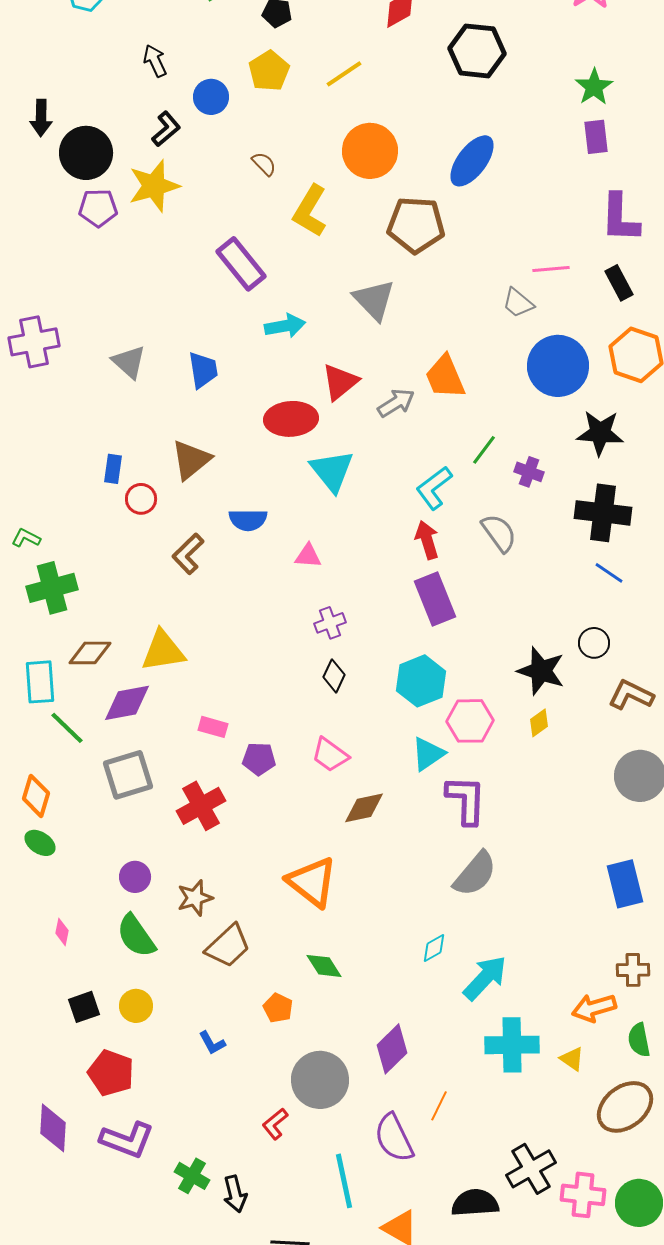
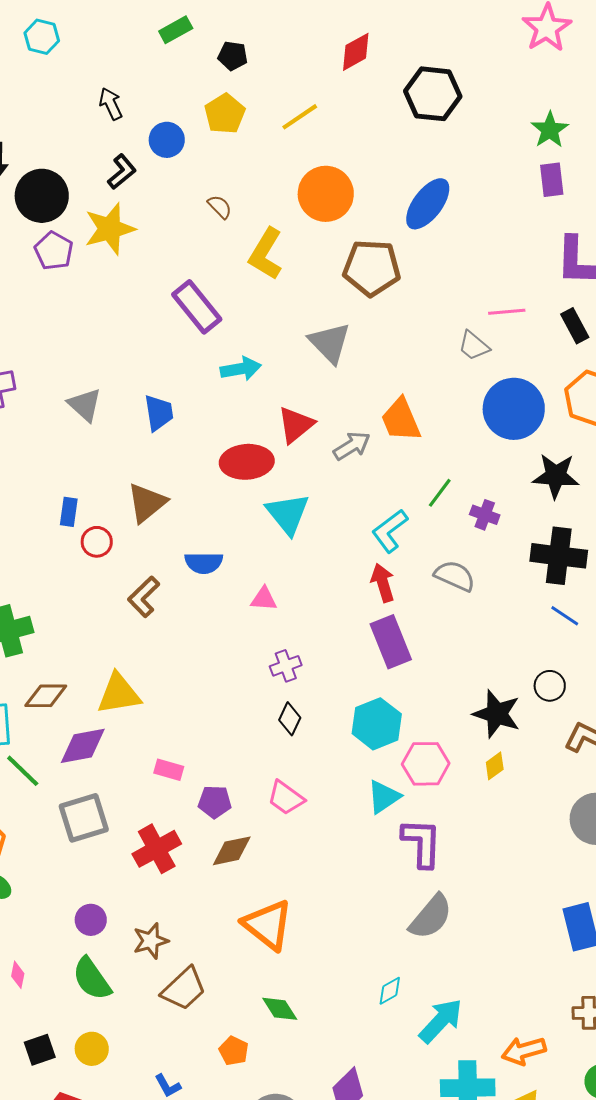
purple pentagon: (98, 208) -> (54, 251), turned 30
gray semicircle: (499, 533) -> (455, 576), turned -30
brown diamond: (364, 808) -> (232, 851), moved
orange arrow: (594, 1008) -> (524, 1051), moved

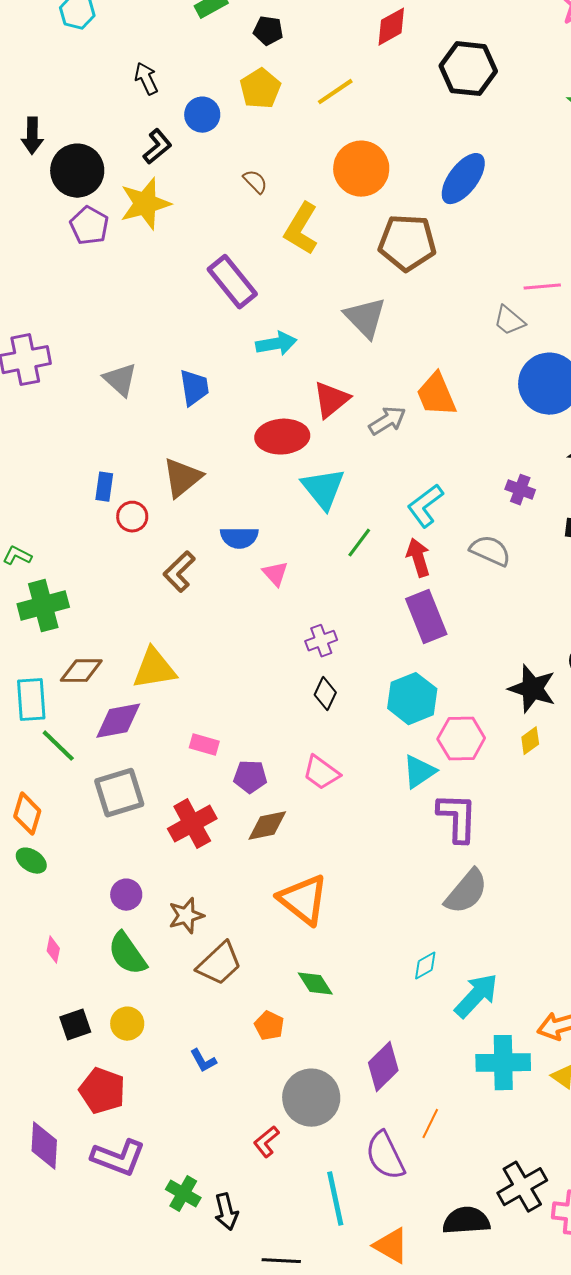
green line: (440, 493) -> (359, 543), moved
pink triangle: (264, 599) -> (275, 574), moved, turned 44

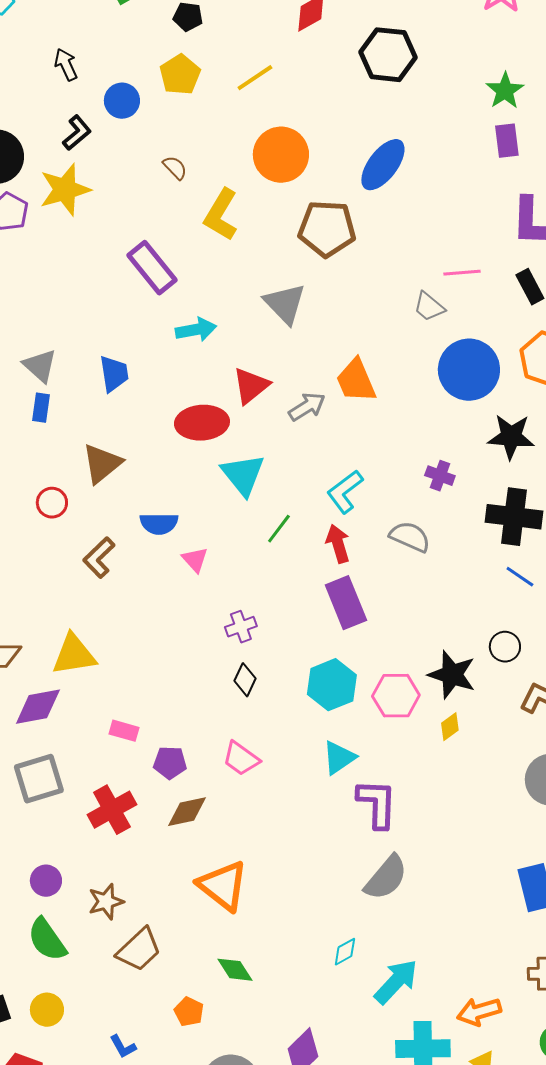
blue rectangle: (104, 487) -> (41, 408), moved
pink hexagon: (461, 739) -> (396, 696), moved

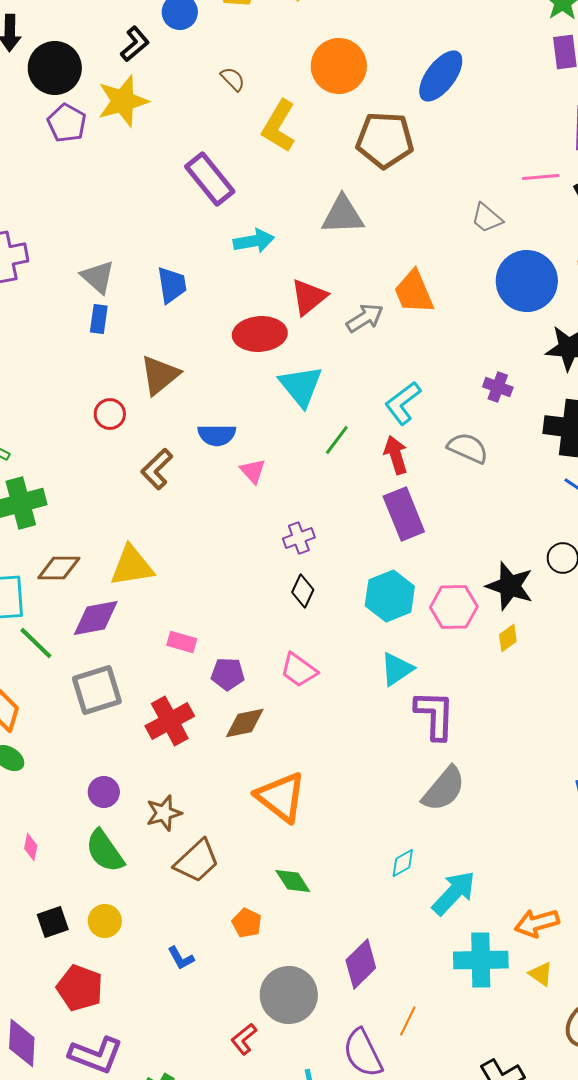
pink line: (462, 273) -> (541, 177), moved
gray triangle: (285, 304) -> (343, 215), turned -48

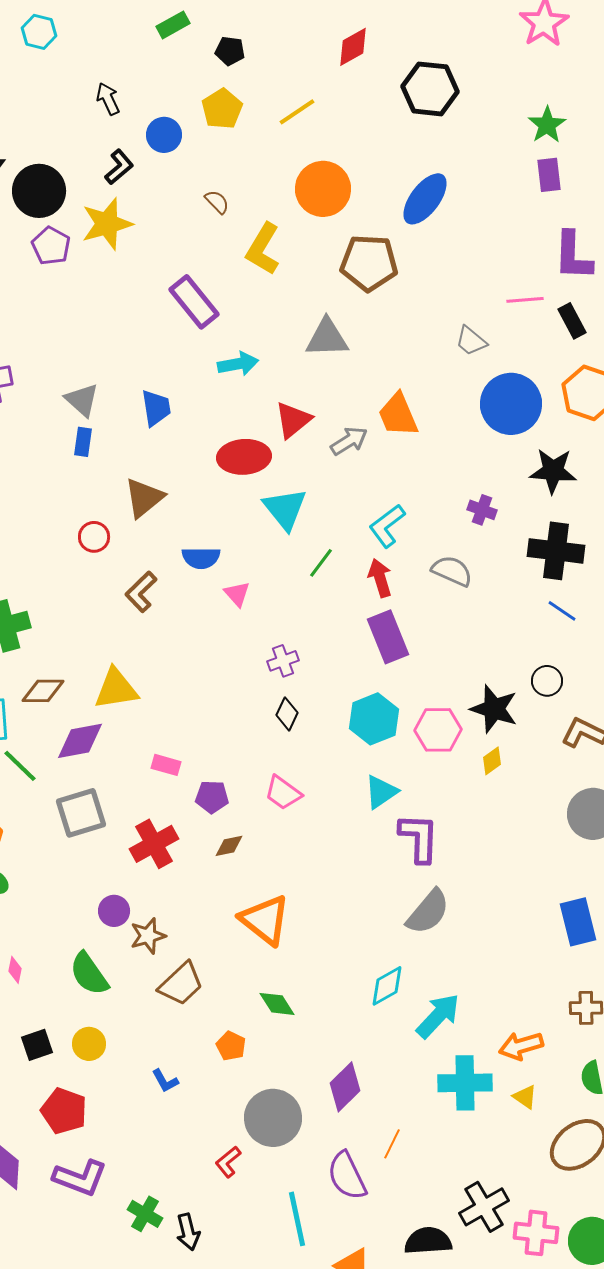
brown diamond: (245, 723) -> (229, 846), size x0.7
purple circle: (104, 792) -> (114, 911), moved
cyan diamond: (403, 863) -> (387, 986), size x1.4

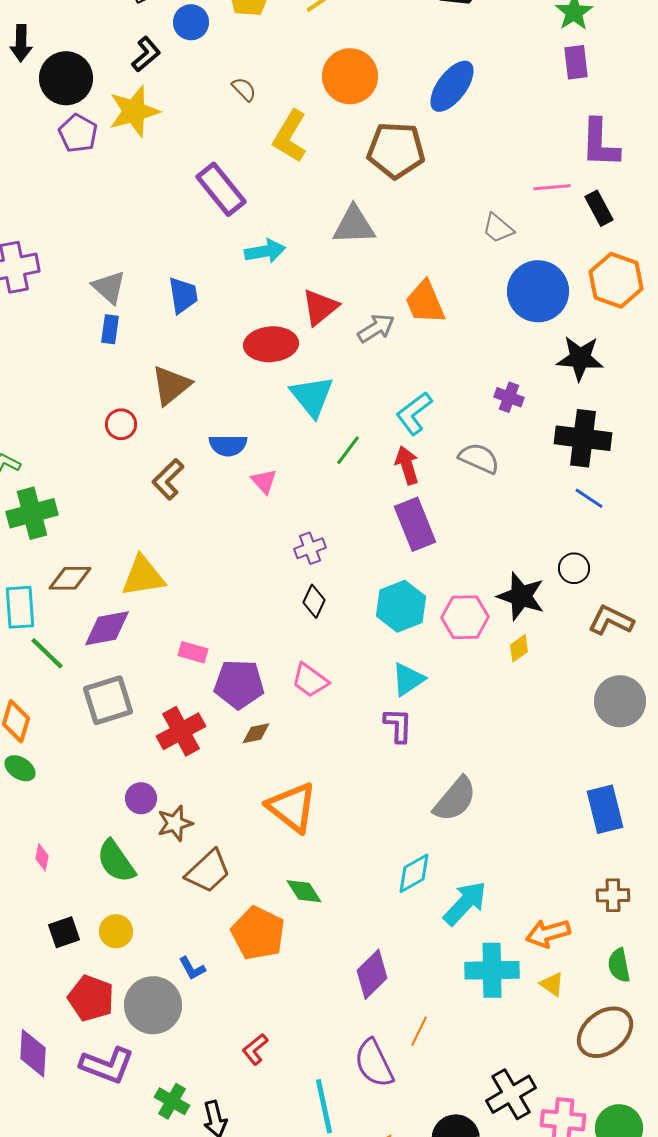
purple pentagon: (212, 797) -> (239, 684), size x1.5
purple L-shape: (419, 838) -> (398, 725), moved, size x0.7
orange pentagon: (231, 1046) -> (258, 933), size x1.8
gray circle: (273, 1118) -> (153, 1005), moved

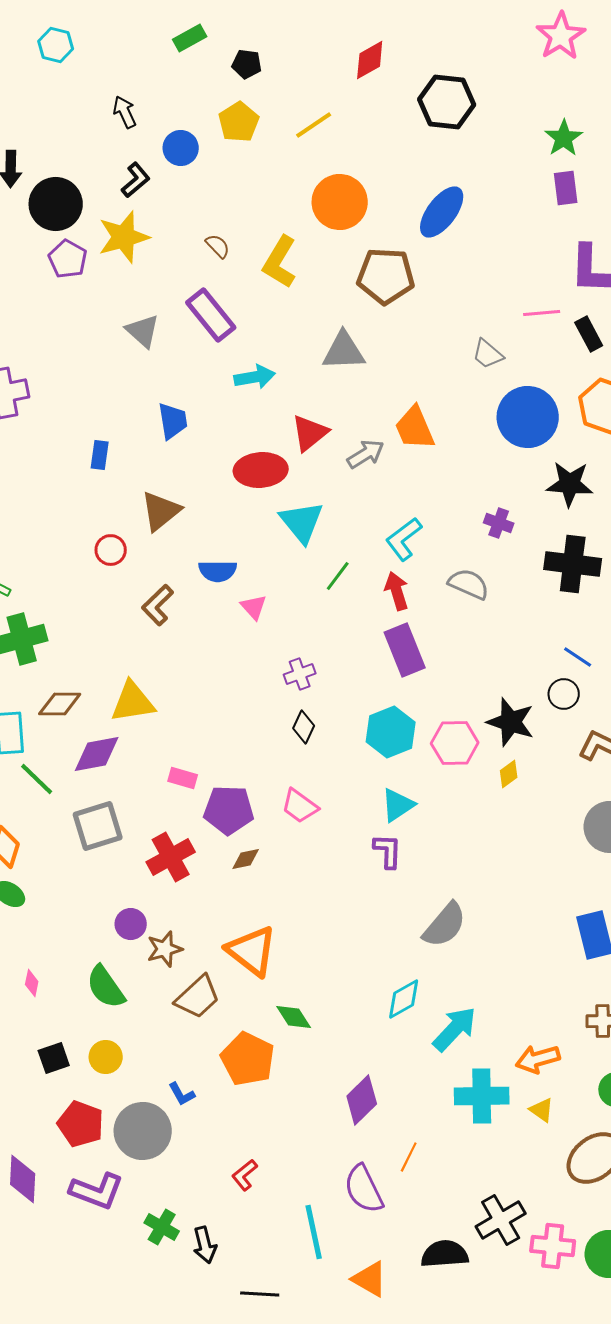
brown semicircle: (244, 89) -> (218, 246), moved
gray triangle: (109, 287) -> (143, 331), moved
blue line: (589, 498) -> (578, 657), moved
orange triangle: (292, 807) -> (252, 951), moved

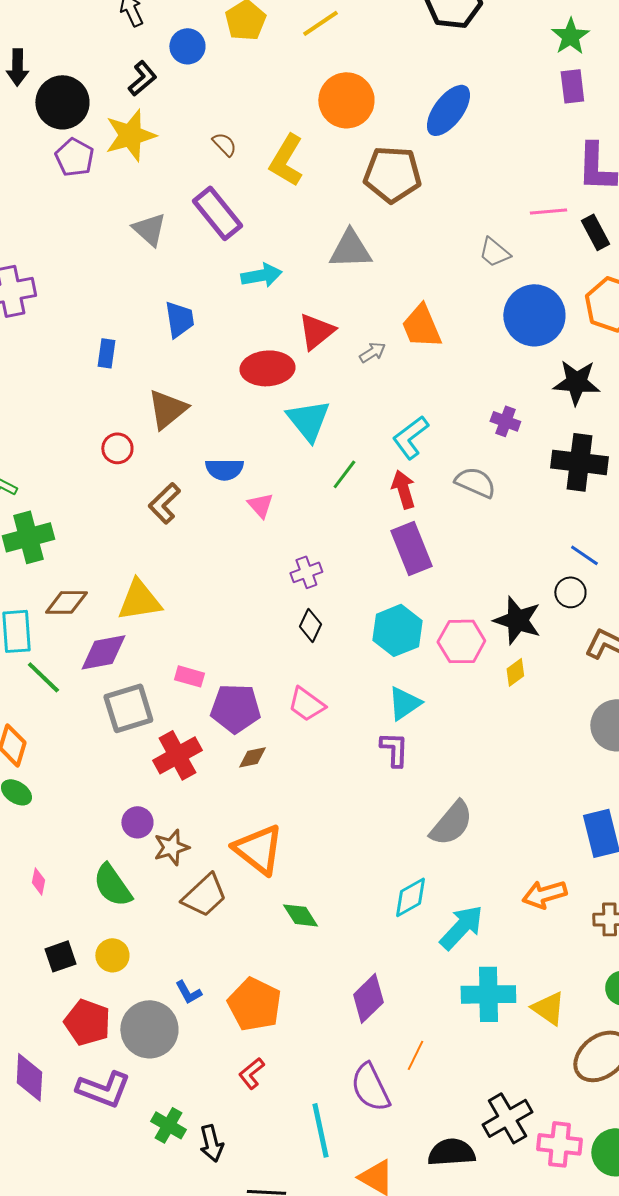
gray arrow: (366, 454) -> (372, 352), size x0.7
gray square: (98, 826) -> (128, 708), moved
orange pentagon: (248, 1059) -> (254, 1004), moved
orange arrow: (538, 1059) -> (544, 894), moved
yellow triangle: (542, 1110) -> (548, 1008), size x1.4

